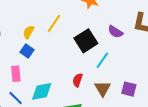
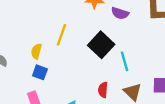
purple semicircle: (115, 32) -> (120, 13), moved
cyan line: (102, 60) -> (124, 61), turned -36

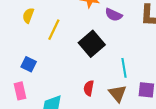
yellow semicircle: (36, 51) -> (28, 15), moved
cyan line: (124, 61) -> (124, 68), moved

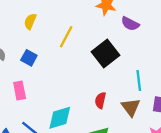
yellow semicircle: (28, 15) -> (30, 21), moved
blue square: (29, 64) -> (29, 58), moved
pink rectangle: (20, 91) -> (20, 90), moved

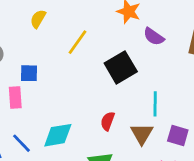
blue square: (29, 58) -> (29, 73), moved, turned -35

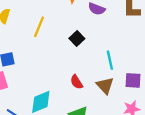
black square: (121, 67) -> (77, 38), size x0.6
red semicircle: (108, 121) -> (76, 82), turned -40

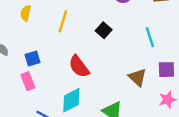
cyan line: (110, 60) -> (150, 37), moved
red semicircle: (76, 82) -> (79, 67), moved, size x1.5

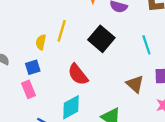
yellow semicircle: (26, 13) -> (41, 42), moved
black square: (104, 30) -> (101, 39), size x1.6

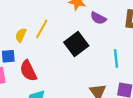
red semicircle: (78, 74) -> (28, 71), moved

